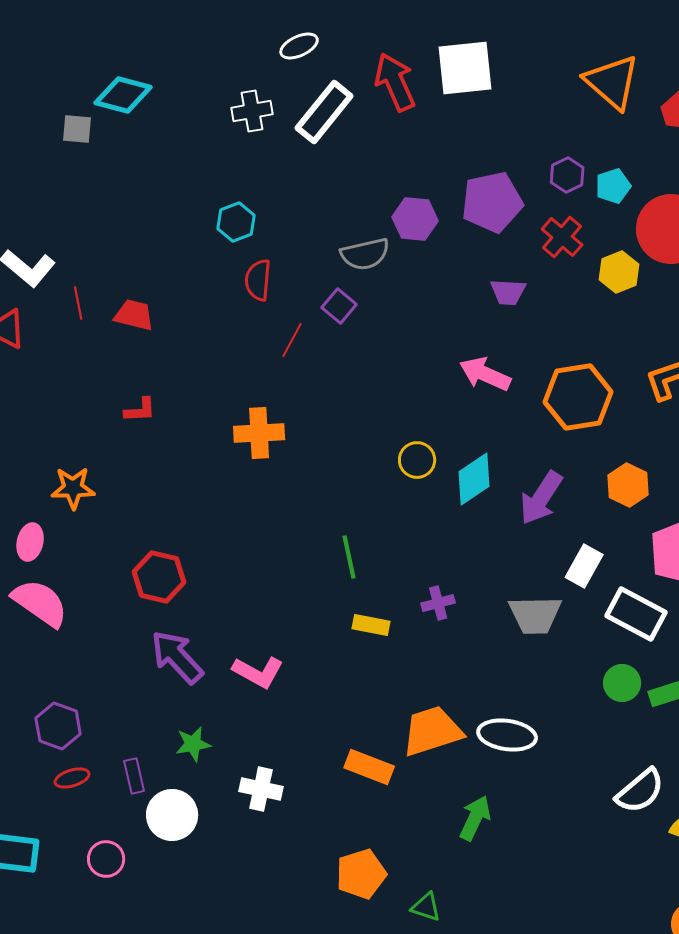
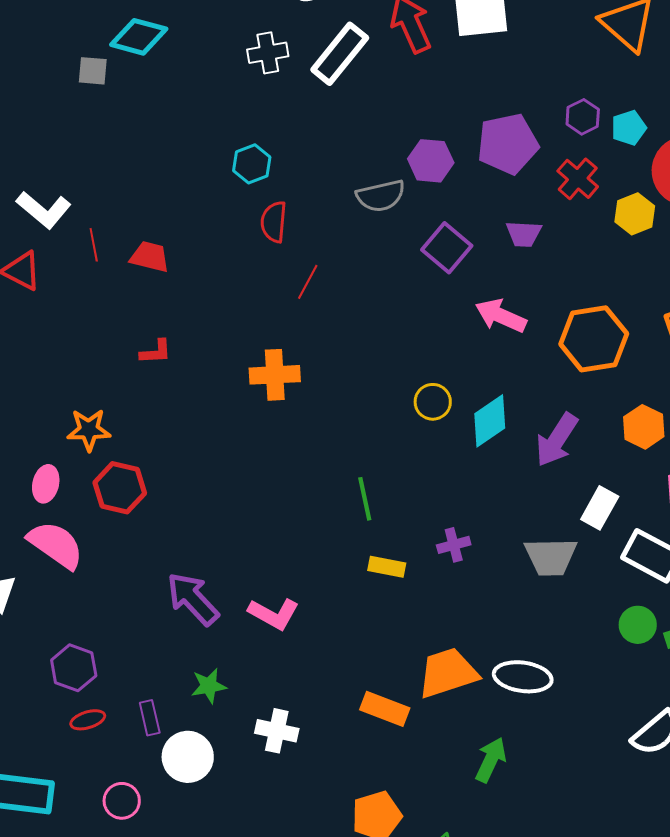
purple square: (339, 306) -> (447, 248), moved, size x1.4
red hexagon: (159, 577) -> (120, 488), moved

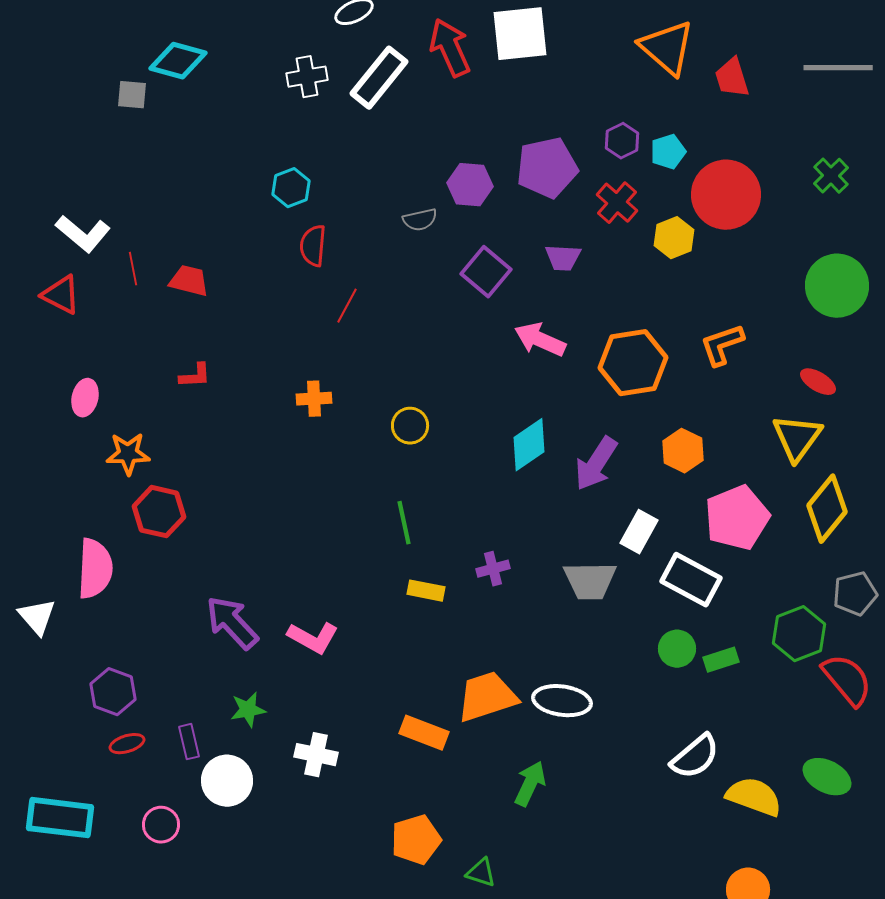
gray semicircle: (381, 196) -> (420, 220), size x0.7
orange cross: (275, 375) -> (314, 399), size x0.7
yellow circle: (433, 402) -> (410, 426), moved
pink ellipse: (46, 484) -> (85, 398), moved
pink semicircle: (56, 545) -> (95, 569), turned 58

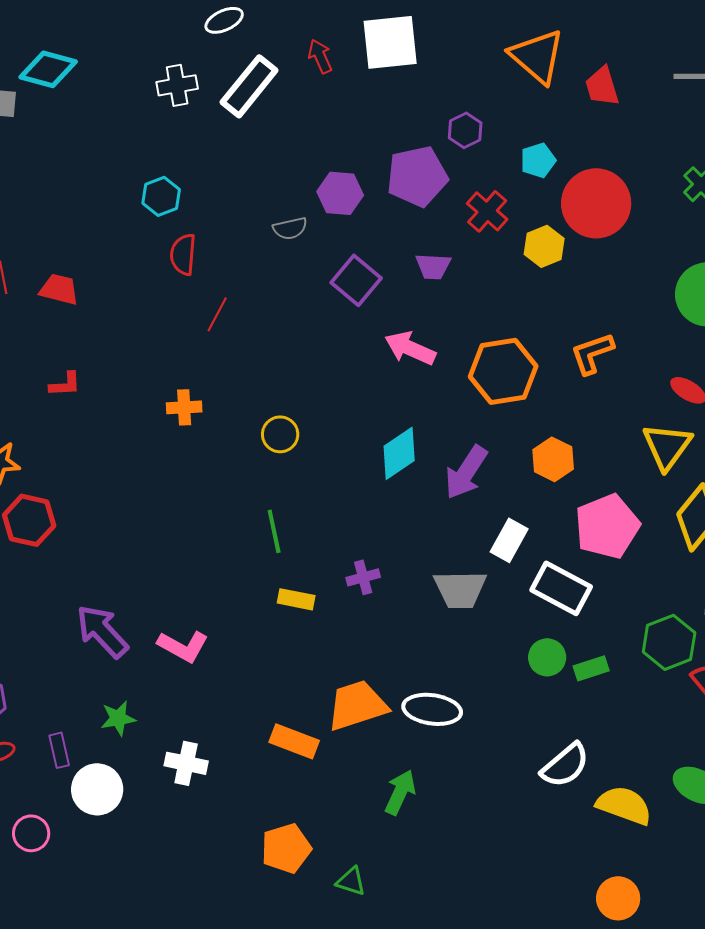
red arrow: (450, 48) -> (320, 56), size x0.6
purple hexagon: (622, 141) -> (465, 130), moved

